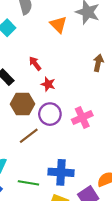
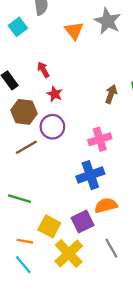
brown arrow: (98, 63) -> (111, 94), moved
pink cross: (82, 117) -> (100, 139), moved
blue cross: (61, 172) -> (90, 175), moved, turned -30

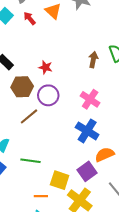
red arrow: (43, 70) -> (30, 18), moved
pink cross: (100, 139) -> (90, 99), turned -30
blue cross: (90, 175) -> (87, 131), turned -30

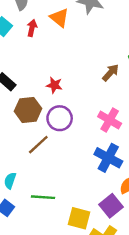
red arrow: (30, 18) -> (32, 28), turned 56
brown arrow: (93, 60) -> (111, 73), turned 35

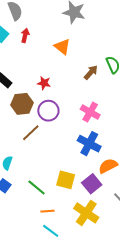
orange triangle: (59, 18) -> (62, 47), moved
green line: (43, 197) -> (37, 188), moved, turned 36
yellow square: (79, 218) -> (66, 180), moved

